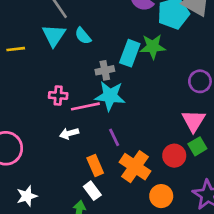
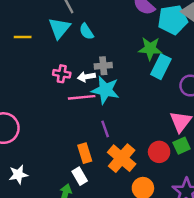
cyan rectangle: (130, 53) -> (161, 67), moved
pink cross: (58, 96) -> (62, 74), moved
white arrow: (69, 133) -> (86, 77), moved

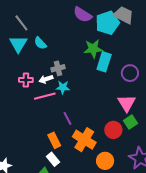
cyan star: (105, 90) -> (63, 87), size x0.6

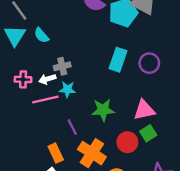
green star: (93, 49) -> (103, 110), moved
purple circle: (130, 73) -> (149, 63), moved
pink triangle: (127, 103) -> (144, 110), turned 48

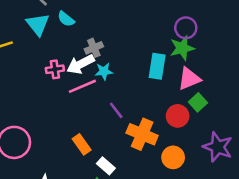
cyan rectangle: (118, 60) -> (157, 66), moved
white arrow: (47, 79) -> (80, 64), size x1.5
green star: (103, 110) -> (182, 48), moved
orange rectangle: (56, 153) -> (82, 144), moved

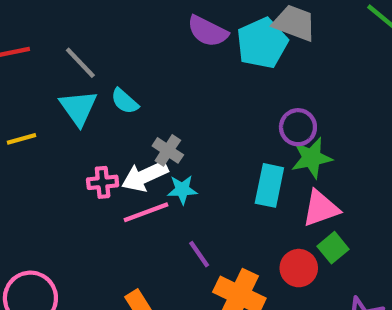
purple circle: (186, 28) -> (298, 127), moved
gray cross: (94, 48) -> (168, 150), turned -36

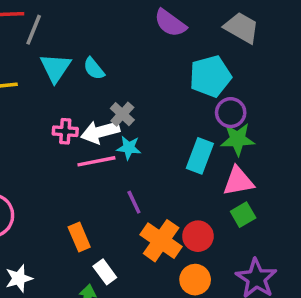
cyan pentagon: (262, 43) -> (210, 76), moved
gray line: (80, 63) -> (34, 30), moved, turned 56
red circle: (299, 268) -> (198, 236), moved

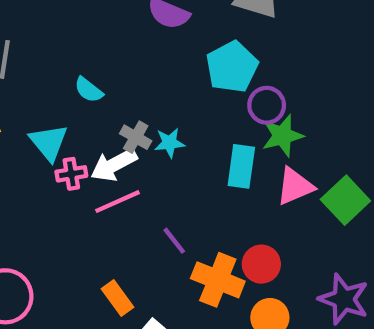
cyan triangle: (56, 68) -> (49, 142), moved
cyan star: (129, 148) -> (169, 143), moved
green square: (243, 215) -> (345, 200), moved, size x1.5

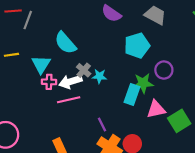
cyan semicircle: (89, 90) -> (65, 43), size x1.6
purple circle: (267, 105) -> (164, 70), moved
green star: (282, 136) -> (143, 83), moved
purple line: (174, 241) -> (102, 124), moved

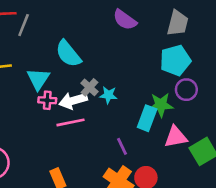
gray trapezoid: (155, 15) -> (178, 23), turned 75
cyan pentagon: (137, 45) -> (175, 60), moved
purple line: (102, 124) -> (122, 146), moved

